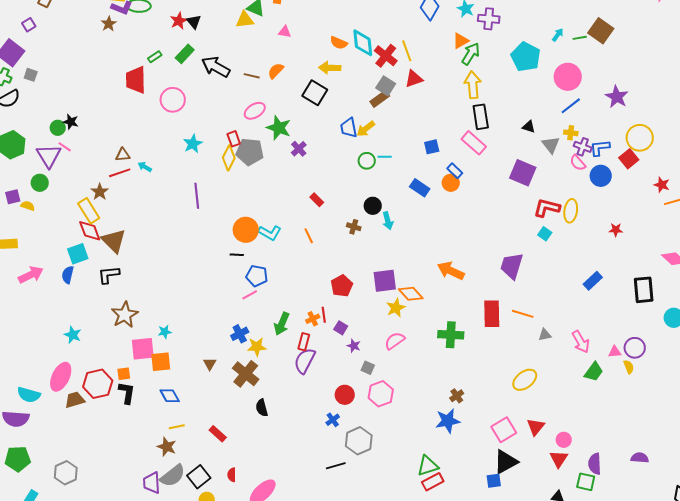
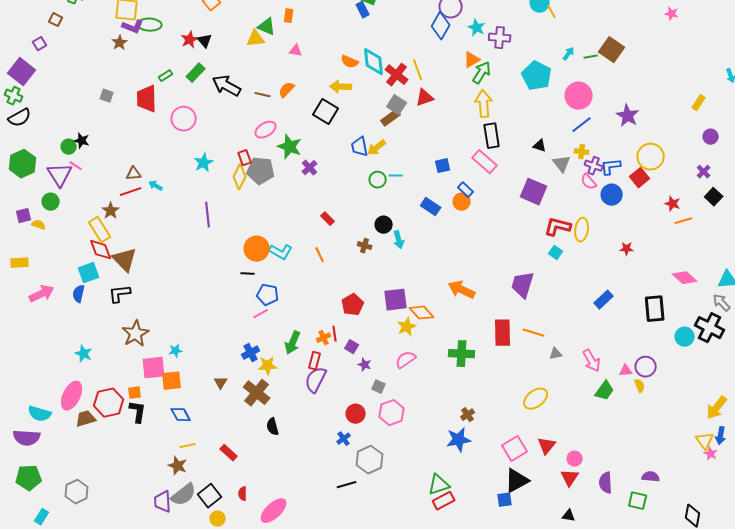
gray square: (31, 75) -> (107, 96), moved
green square: (586, 482) -> (638, 501), moved

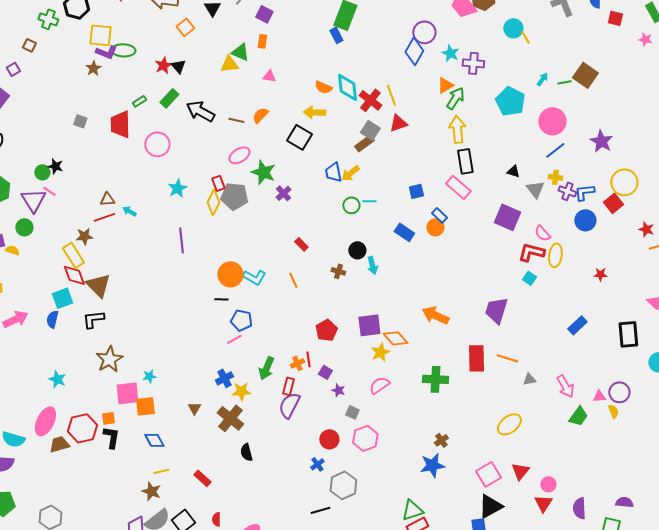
pink semicircle: (589, 182) -> (542, 233), moved
brown star: (111, 211) -> (84, 236), turned 30

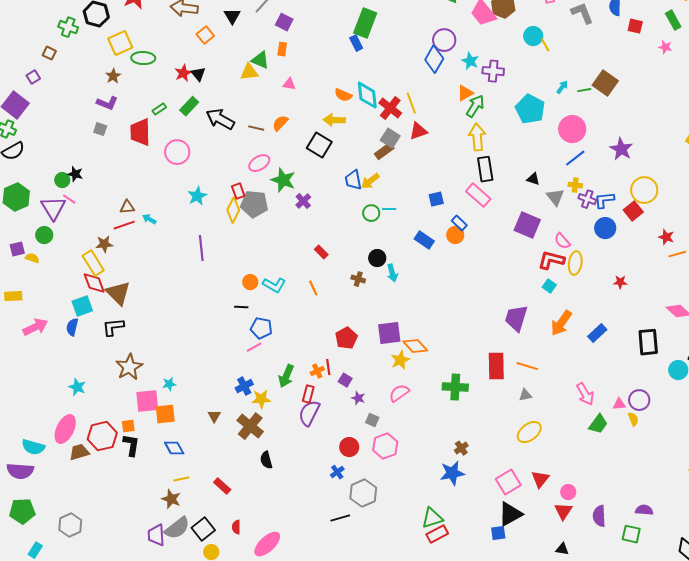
yellow square: (100, 35) -> (120, 43), turned -30
purple L-shape: (106, 52) -> (107, 103), moved
orange circle: (230, 274) -> (250, 282), size x0.6
orange arrow: (435, 315) -> (561, 323), moved, turned -80
gray triangle: (529, 379) -> (525, 395), moved

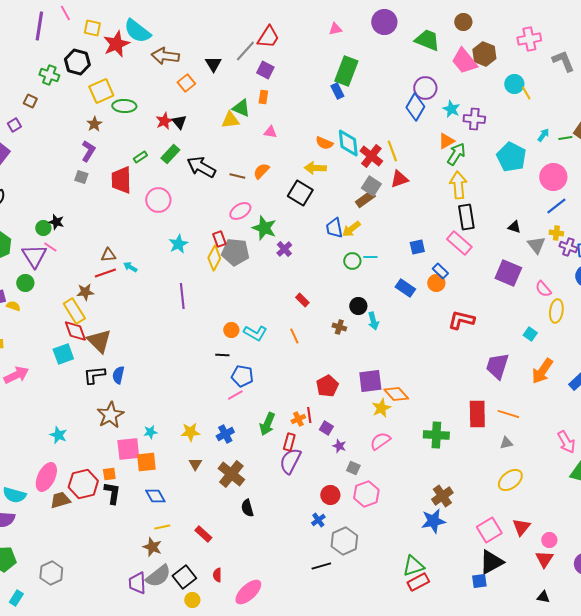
purple L-shape: (107, 103) -> (88, 151), turned -80
red L-shape: (551, 260) -> (461, 320), moved
blue semicircle: (72, 327) -> (118, 375), moved
yellow star: (261, 399) -> (190, 432), moved
brown cross: (461, 448) -> (442, 496), size x1.5

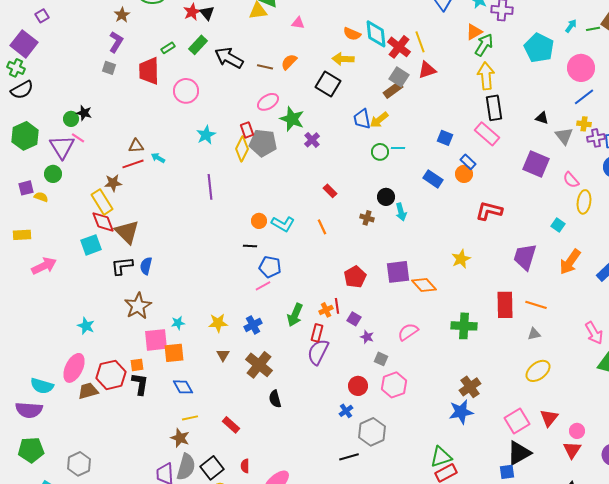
blue square: (417, 247) -> (445, 138), turned 35
purple cross: (568, 247) -> (596, 138), turned -30
yellow star: (381, 408) -> (461, 259), moved
gray semicircle: (158, 576) -> (186, 467), turned -36

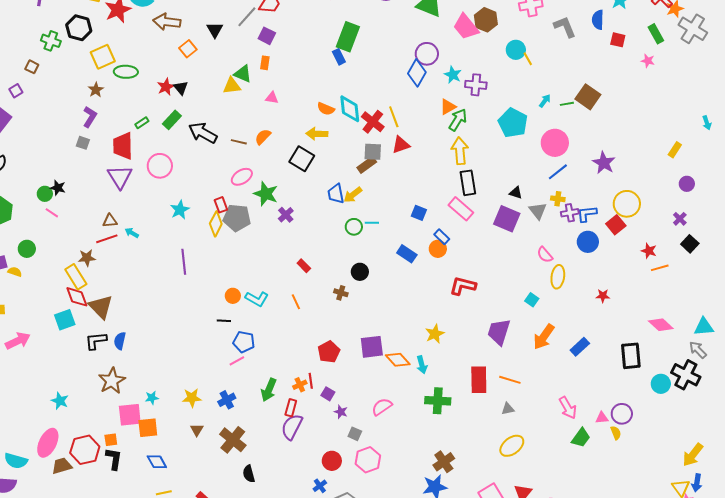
gray square: (399, 77) -> (373, 152), turned -30
purple triangle: (62, 147) -> (120, 177), moved
purple square: (536, 164) -> (507, 219), moved
cyan arrow: (401, 212) -> (422, 365), moved

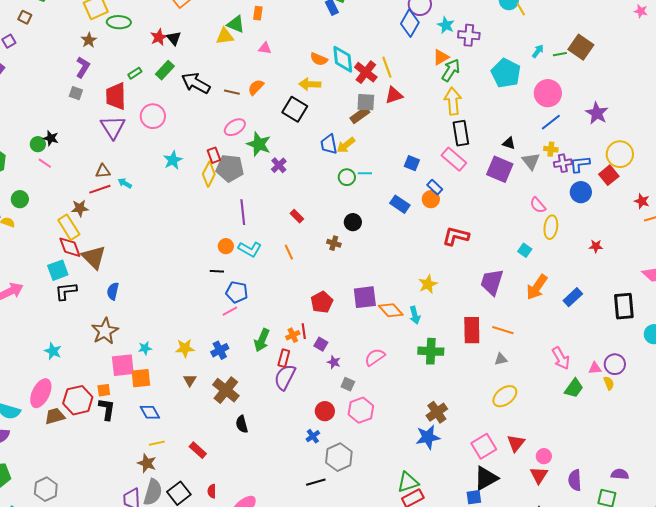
purple line: (184, 262) -> (243, 212), moved
black L-shape: (96, 341) -> (66, 291), moved

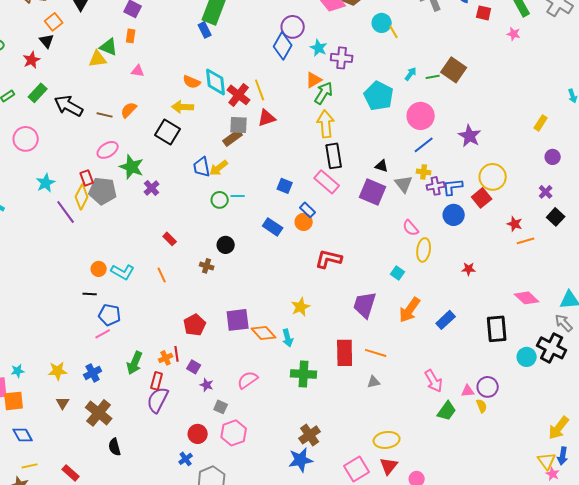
black triangle: (174, 38) -> (47, 41), moved
purple line: (243, 212) -> (66, 212), moved, turned -30
yellow ellipse: (505, 396) -> (387, 440), moved, turned 30

